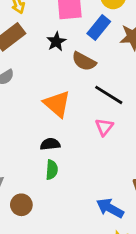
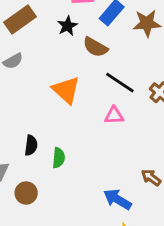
pink triangle: (104, 127) -> (114, 115), turned 48
black semicircle: (50, 144) -> (31, 145), moved, turned 102

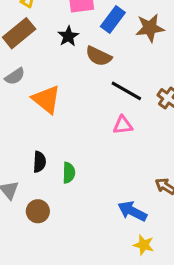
orange triangle: (66, 90) -> (46, 99), moved

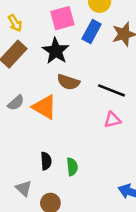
black star: (68, 36) -> (56, 51), size x1.5
brown semicircle: (99, 56) -> (68, 82), moved
gray semicircle: (15, 76) -> (16, 103), moved

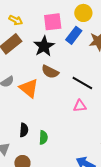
yellow arrow: (15, 23) -> (16, 20), turned -40

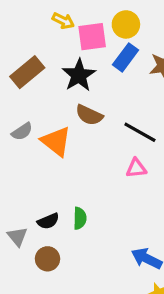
yellow circle: (83, 13) -> (126, 24), moved
yellow arrow: (16, 20) -> (63, 21), moved
black semicircle: (24, 130) -> (48, 221), moved, turned 64

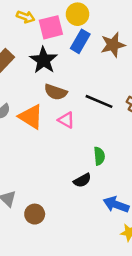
pink triangle: (136, 168) -> (66, 120), moved, turned 42
green semicircle: (80, 218) -> (99, 156), moved
black semicircle: (48, 221) -> (82, 180), moved

